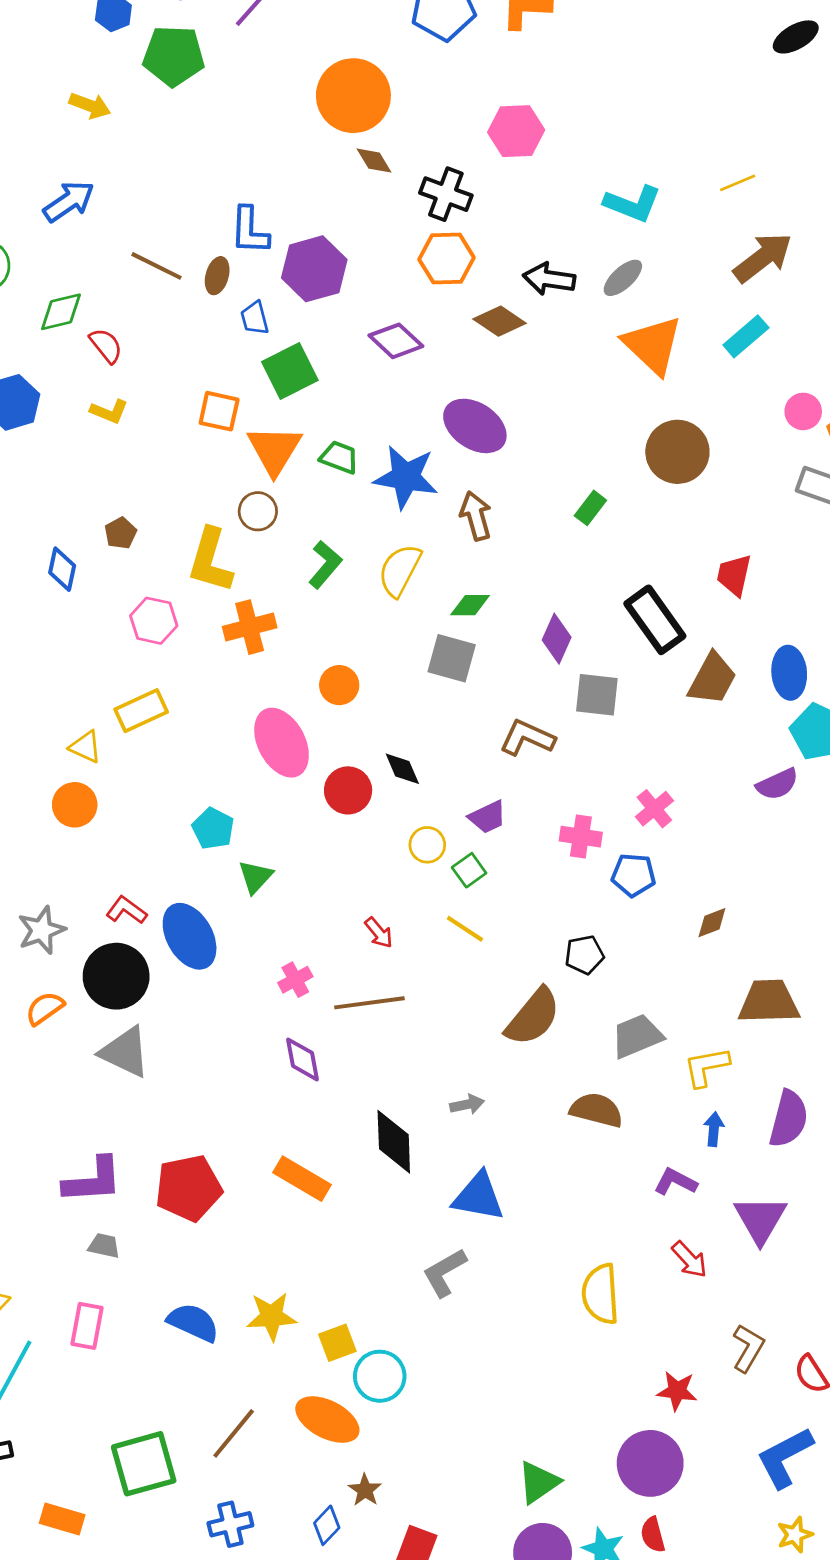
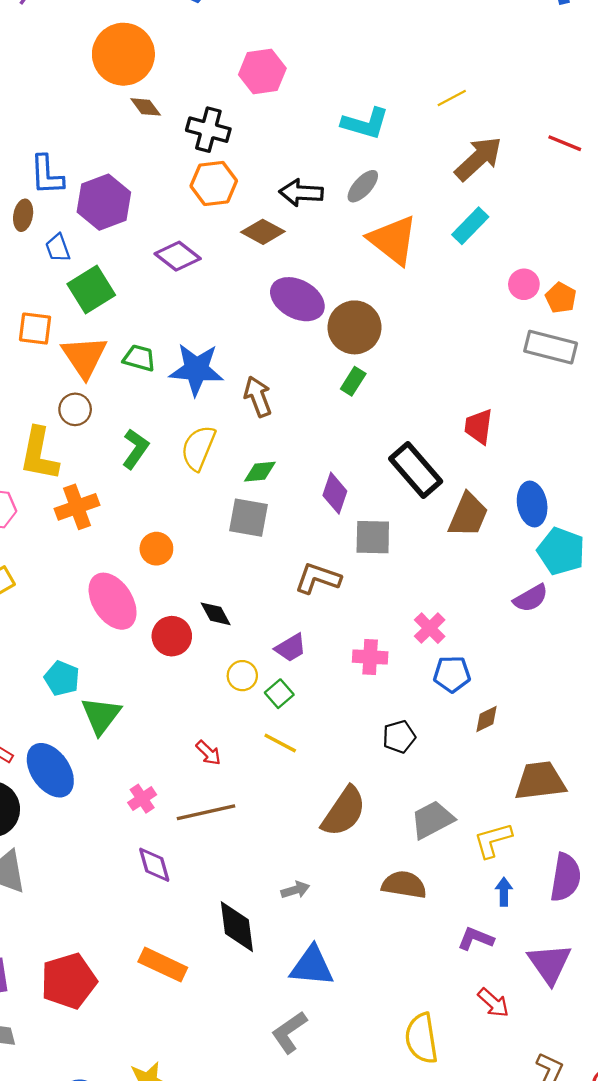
purple ellipse: (475, 426) -> (297, 299), moved
brown circle: (677, 452) -> (354, 327), moved
blue pentagon: (633, 875) -> (452, 674), moved
green triangle: (255, 877) -> (101, 715), size x1.4
black pentagon: (584, 955) -> (399, 737), moved

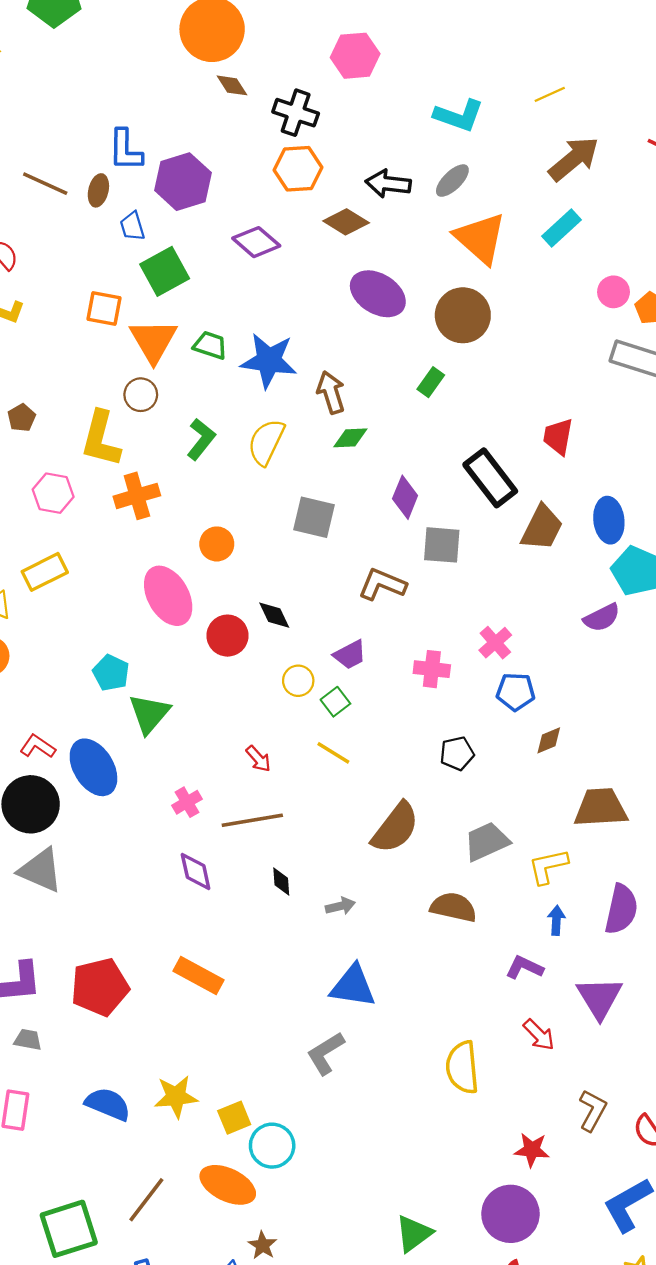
brown circle: (354, 327) -> (463, 315), moved
green diamond: (260, 472) -> (350, 438), moved
black diamond: (237, 927) -> (281, 881), moved, size x0.5

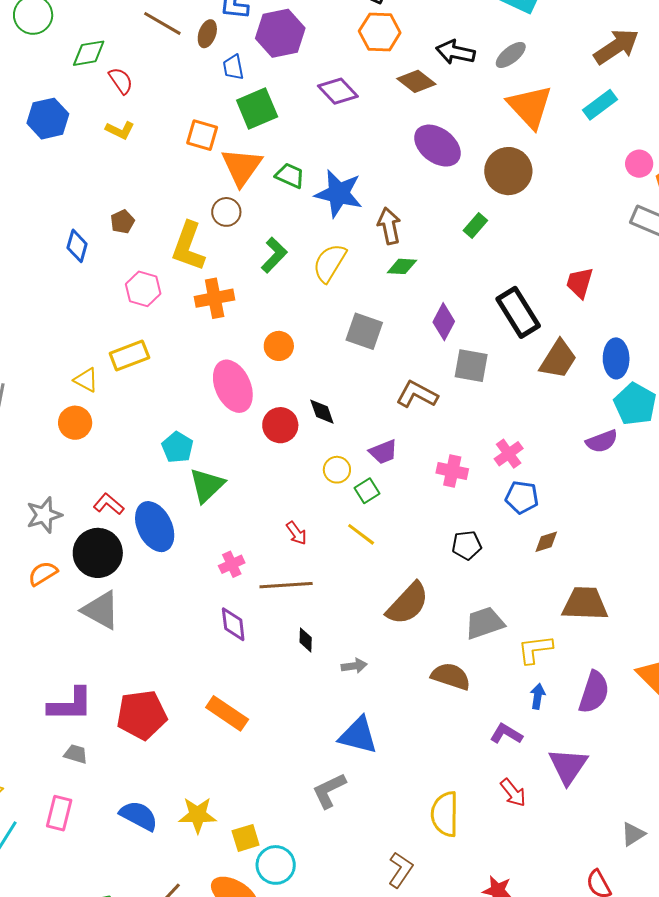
brown L-shape: (593, 1110) -> (400, 870), moved

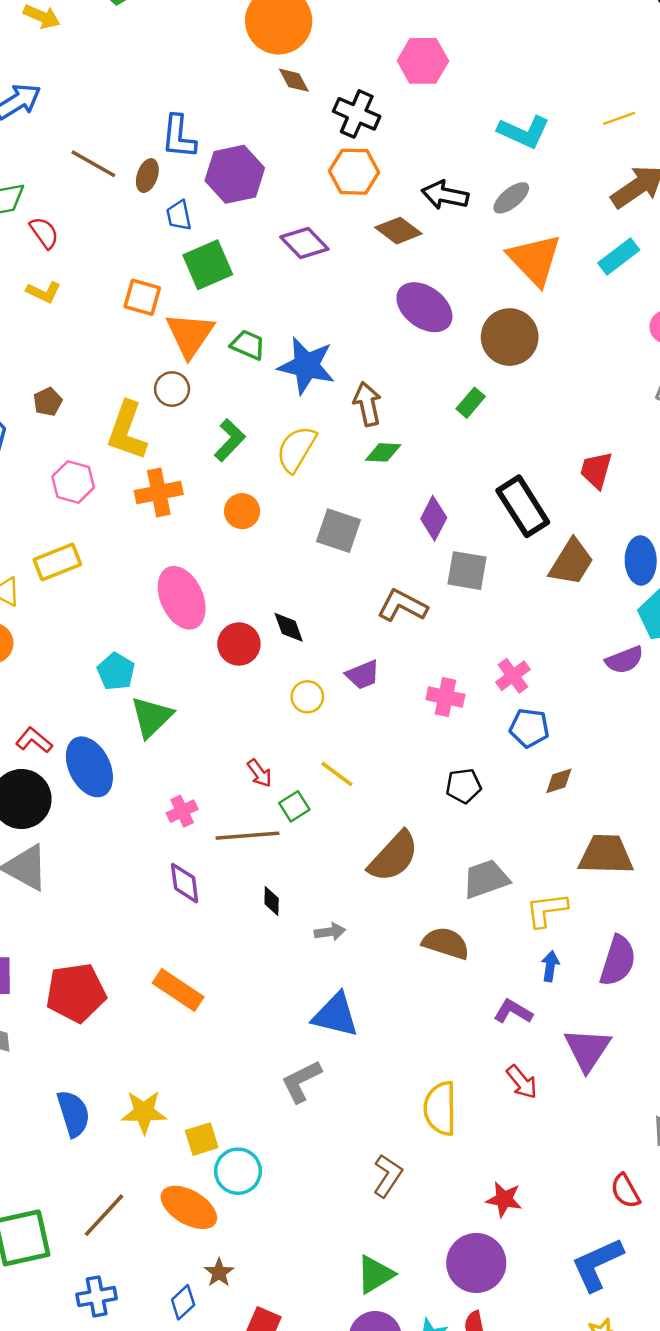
orange circle: (279, 346) -> (242, 511), moved
green square: (367, 491) -> (294, 806), moved
blue semicircle: (139, 816) -> (73, 1114), turned 45

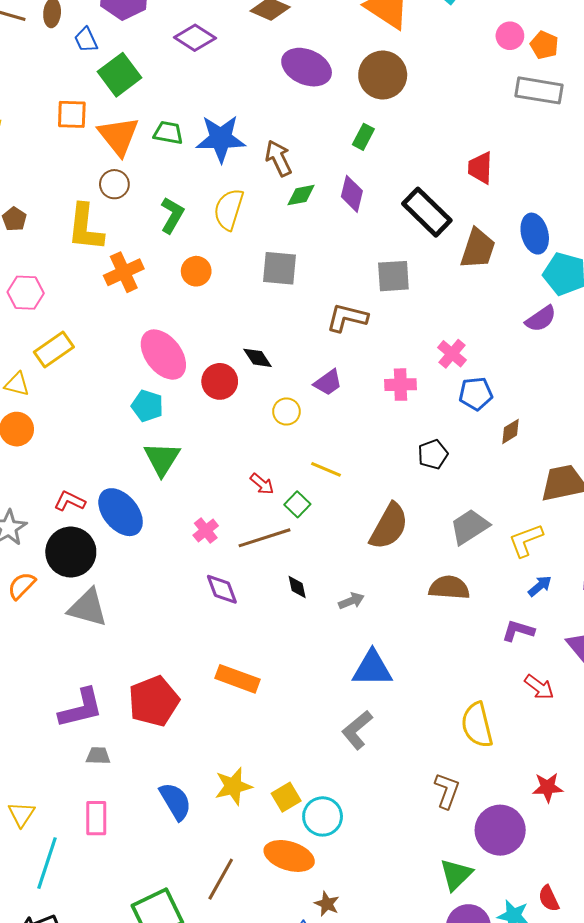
pink hexagon: (73, 482) -> (26, 293), moved
purple diamond: (434, 518) -> (352, 194), moved
cyan pentagon: (116, 671) -> (147, 406), moved
blue arrow: (550, 966) -> (540, 586), turned 55
purple circle: (476, 1263) -> (500, 830), moved

